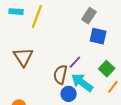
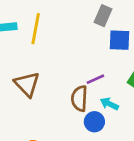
purple line: (75, 62) -> (95, 79), turned 32
cyan arrow: (82, 82) -> (109, 104), size x0.6

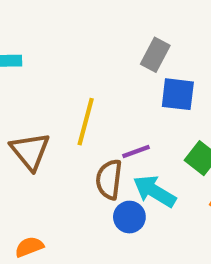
yellow line: (36, 29) -> (86, 122), moved
cyan arrow: (109, 104) -> (155, 191), size x1.5

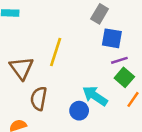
purple line: (136, 151) -> (119, 60), moved
brown semicircle: (109, 179) -> (39, 99), moved

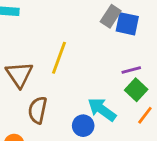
blue square: (112, 38) -> (127, 24), moved

